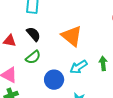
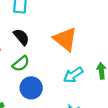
blue circle: (54, 80) -> (31, 88), moved

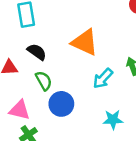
green semicircle: (21, 64) -> (44, 81), turned -66

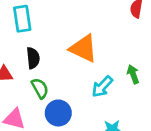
black semicircle: (37, 52) -> (33, 58), turned 48

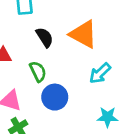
black semicircle: (33, 58) -> (45, 37), moved, turned -30

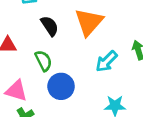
orange triangle: (83, 34) -> (89, 22), turned 44

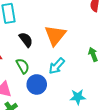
cyan arrow: (106, 61) -> (57, 66), moved

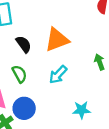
orange triangle: (55, 35) -> (57, 40), turned 30
blue circle: (37, 84) -> (24, 108), moved

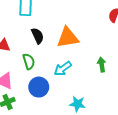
blue circle: (24, 108) -> (39, 87), moved

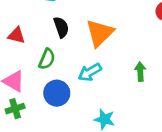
orange triangle: (68, 38) -> (100, 33), turned -40
green semicircle: (29, 61) -> (47, 59), turned 35

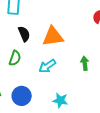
orange triangle: (100, 33) -> (53, 36), turned 40
blue circle: (57, 93) -> (22, 96), moved

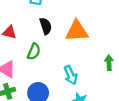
cyan arrow: (47, 66) -> (71, 75), moved, turned -84

